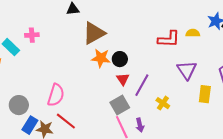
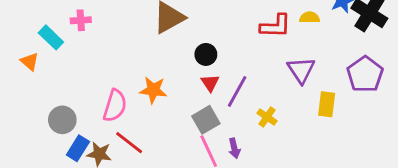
orange star: (101, 58) -> (153, 90), moved

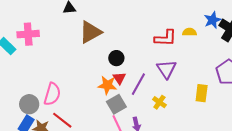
pink cross: (81, 20) -> (28, 34), size x1.5
purple triangle: (301, 70) -> (166, 69), moved
orange star: (153, 90) -> (107, 85), moved
gray circle: (62, 120) -> (29, 104), moved

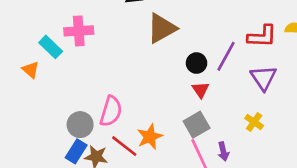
purple line: (138, 84) -> (226, 56), moved
orange star: (107, 85) -> (150, 137), moved, turned -30

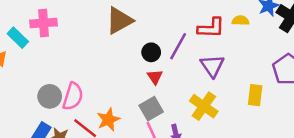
yellow cross: (254, 122) -> (204, 106), size x1.6
gray circle: (80, 125) -> (50, 96), moved

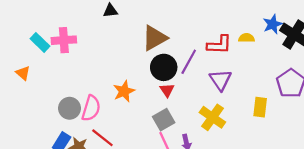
brown triangle: (119, 21) -> (155, 38), moved
cyan rectangle: (18, 38) -> (40, 42), moved
black circle: (151, 52) -> (164, 67), size x1.5
orange star: (108, 120) -> (124, 91), moved

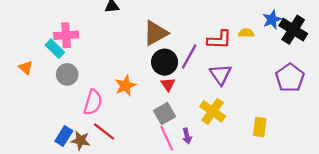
cyan rectangle: (40, 42) -> (55, 49), moved
yellow rectangle: (260, 107) -> (260, 127), moved
gray circle: (70, 108) -> (67, 74), moved

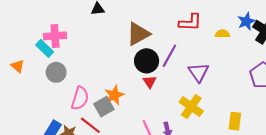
red L-shape: (219, 40) -> (190, 22), moved
orange star: (125, 86) -> (114, 95), moved
gray square: (165, 114) -> (104, 107), moved

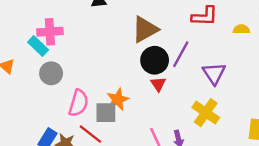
gray square: (104, 107) -> (106, 113), turned 30

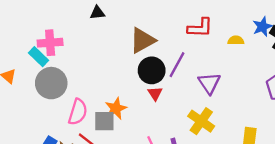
gray circle: (51, 73) -> (51, 83), size x1.4

